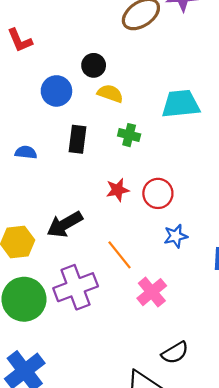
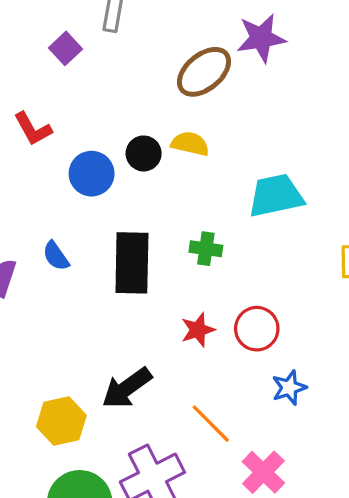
blue circle: (56, 91) -> (92, 174), moved
yellow semicircle: (110, 93) -> (190, 144), moved
black rectangle: (78, 139) -> (132, 263), size x1.5
blue semicircle: (26, 152) -> (56, 256), moved, turned -125

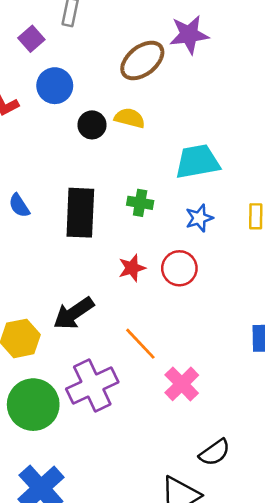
blue circle: (92, 174) -> (55, 86), moved
blue star: (289, 388) -> (199, 218), moved

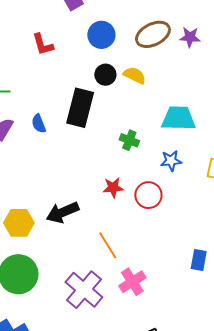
purple star: (189, 35) -> (190, 37), moved, size x0.7
blue circle: (55, 86) -> (101, 35), moved
black rectangle: (80, 213) -> (80, 108), moved
purple cross: (92, 386) -> (84, 290), moved, turned -36

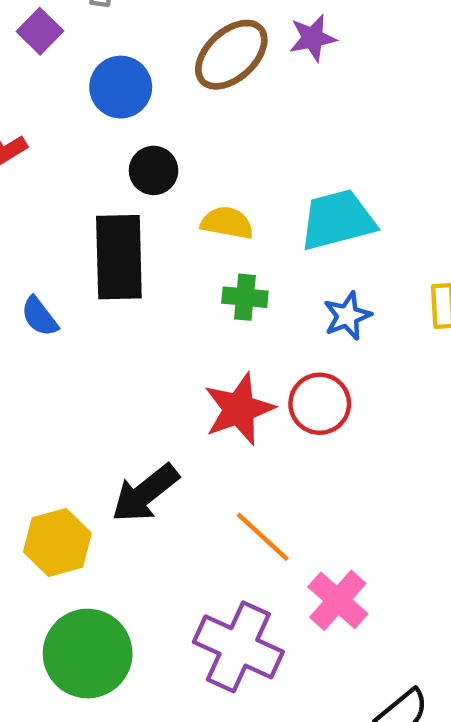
yellow semicircle: (135, 75) -> (227, 223), moved
red star: (113, 188) -> (239, 409), size x1.5

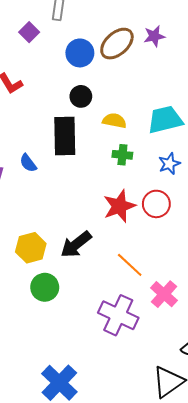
blue circle: (121, 87) -> (80, 53), moved
yellow hexagon: (57, 543) -> (31, 248), moved
green circle: (88, 654) -> (45, 287), moved, size x0.7

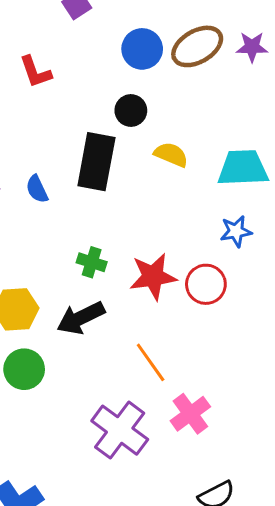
green cross: (122, 155) -> (92, 262), moved

